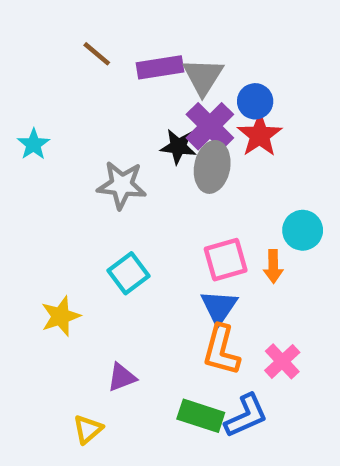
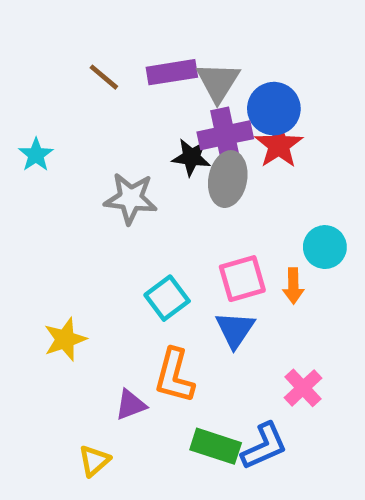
brown line: (97, 54) -> (104, 77), moved
blue circle: (255, 101) -> (274, 109), size x1.4
purple cross: (210, 126) -> (225, 135), turned 33
cyan square: (128, 273) -> (167, 298), moved
orange L-shape: (221, 350) -> (174, 376), moved

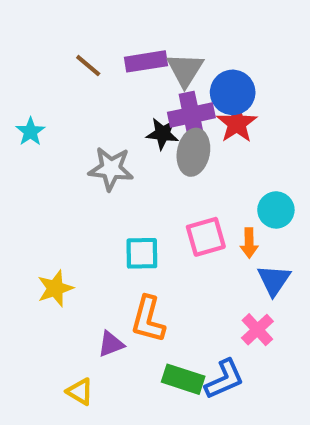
cyan square: (167, 298) -> (142, 253), turned 36
blue triangle: (235, 330) -> (274, 280), moved
yellow triangle: (94, 461) -> (80, 392), turned -48

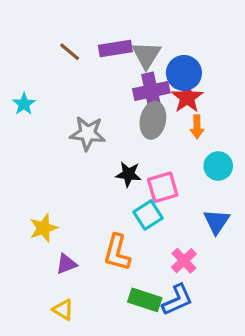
black star: (162, 134) -> (128, 174), moved
orange arrow: (249, 243) -> (197, 127), moved
cyan square: (142, 253) -> (148, 215), moved, turned -32
pink cross: (257, 330) -> (184, 261), moved
purple triangle: (111, 344) -> (66, 264), moved

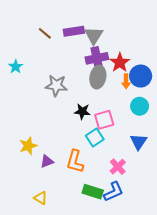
blue circle: (184, 73) -> (141, 76), moved
purple triangle: (66, 264) -> (47, 161), moved

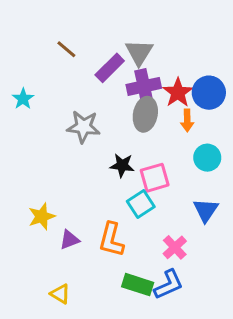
purple rectangle: (74, 31) -> (110, 68), moved, turned -36
blue circle: (141, 76) -> (209, 93), moved

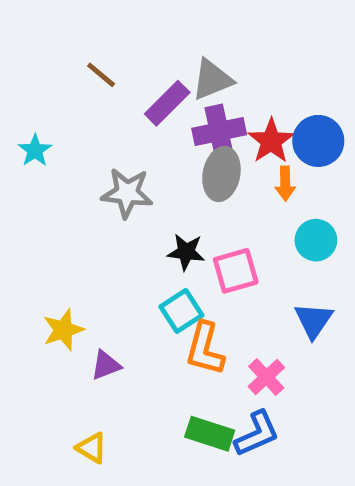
gray triangle: (139, 52) -> (212, 80), turned 36
cyan square: (141, 204) -> (181, 311), moved
orange L-shape: (111, 240) -> (205, 349), moved

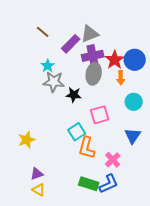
cyan star: (35, 150) -> (48, 66), moved
black star: (186, 252) -> (74, 95), moved
purple triangle: (106, 365) -> (37, 174), moved

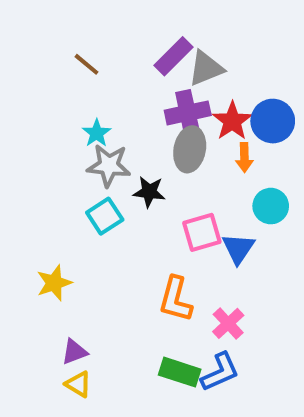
gray triangle: (90, 34) -> (206, 68), moved
purple rectangle: (71, 44) -> (174, 56), moved
cyan square: (77, 132) -> (105, 216), moved
blue triangle: (133, 136) -> (238, 249), moved

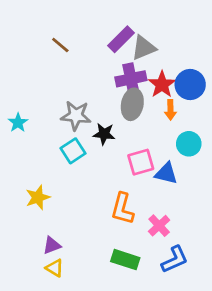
cyan star: (97, 133) -> (18, 123), moved
blue triangle: (238, 249) -> (166, 173), turned -50
blue L-shape: (220, 372) -> (175, 260), moved

